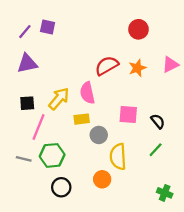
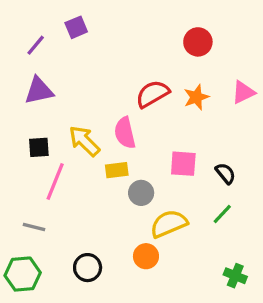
purple square: (48, 27) -> (76, 27), moved, turned -35
yellow arrow: (59, 99) -> (84, 141), turned -85
green hexagon: (52, 155) -> (23, 274), moved
yellow semicircle: (118, 157) -> (169, 224), turned 70

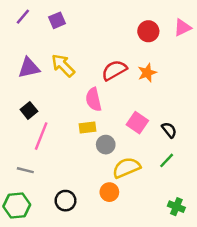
purple line: (36, 45) -> (23, 17), moved
pink triangle: (243, 92) -> (182, 28), moved
yellow arrow: (84, 141) -> (63, 65), moved
black square: (39, 147) -> (29, 110), turned -35
pink square: (183, 164) -> (137, 123), turned 30

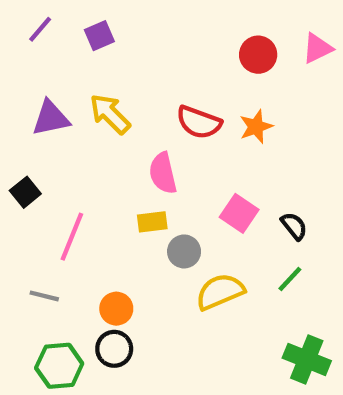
red semicircle: (114, 70) -> (199, 122), turned -130
black square: (29, 110) -> (25, 192), moved
orange circle: (109, 192) -> (116, 309), moved
green hexagon: (17, 205) -> (59, 366), moved
green cross: (176, 207) -> (307, 359), size x1.5

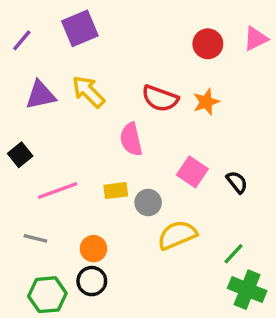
purple line: (40, 29) -> (22, 40), moved
purple square: (99, 36) -> (80, 28), size x1.5
yellow rectangle: (152, 222) -> (116, 191), moved
pink line: (72, 237) -> (58, 191), turned 48
green line: (290, 279) -> (233, 254), moved

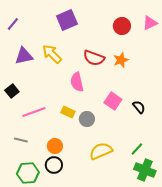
purple square: (80, 28) -> (67, 20), moved
yellow rectangle: (116, 191) -> (68, 112), turned 32
yellow semicircle: (177, 235) -> (101, 151), moved

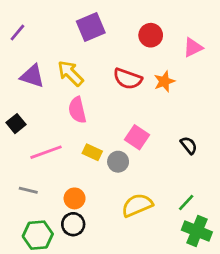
pink triangle: (150, 23) -> (193, 47), moved
red circle: (122, 26) -> (151, 35), moved
purple triangle: (24, 56) -> (32, 76), turned 30
pink semicircle: (77, 82) -> (77, 110), moved
pink square: (113, 101) -> (137, 137), moved

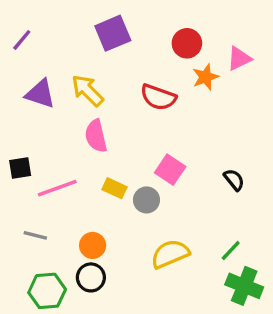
orange star: (164, 81) -> (205, 77), moved
black square: (16, 124) -> (20, 168), moved, turned 30

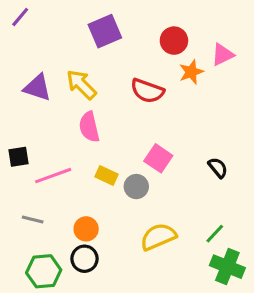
purple line: (22, 40) -> (20, 17), moved

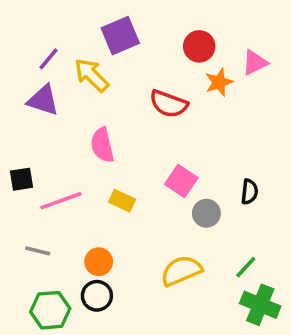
purple line: (20, 17) -> (48, 59), moved
yellow arrow: (81, 85) -> (92, 75), moved
black semicircle: (218, 168) -> (249, 192), turned 45
gray circle: (136, 187) -> (206, 213), moved

